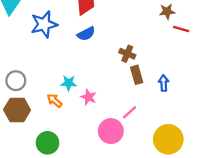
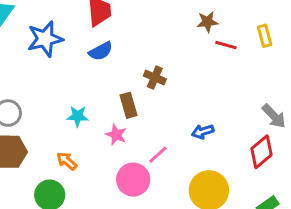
brown rectangle: (137, 75) -> (129, 105), moved
blue arrow: (164, 83) -> (203, 132), moved, turned -105
pink star: (89, 97) -> (116, 135), moved
orange arrow: (55, 101) -> (67, 161), moved

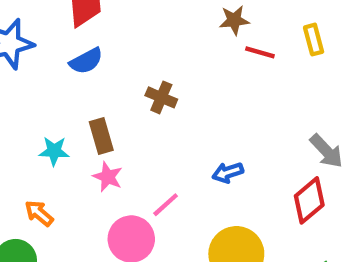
brown rectangle: (129, 105) -> (101, 136), moved

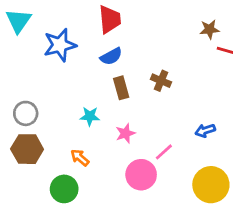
brown rectangle: (101, 136) -> (121, 88), moved
pink star: (108, 177) -> (125, 133), turned 30

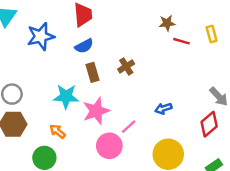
brown cross: (161, 81) -> (126, 66), turned 35
cyan star: (90, 116) -> (66, 96), size x1.5
pink star: (125, 133) -> (96, 111), size x1.6

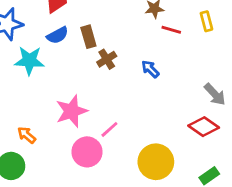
brown rectangle: (92, 72) -> (88, 37), moved
cyan star: (66, 96) -> (29, 61), moved
blue arrow: (163, 109) -> (150, 69), moved, turned 63
red diamond: (209, 124) -> (204, 127), turned 75

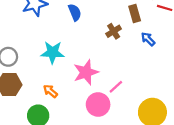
blue semicircle: (57, 35) -> (75, 12), turned -84
brown rectangle: (88, 37) -> (135, 13), moved
cyan star: (29, 61) -> (53, 52), moved

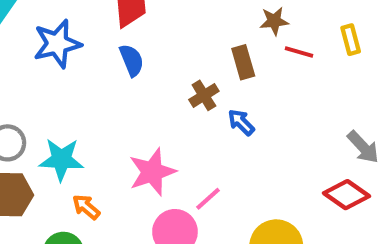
blue arrow: (148, 39) -> (241, 122), moved
cyan star: (53, 52) -> (61, 159), moved

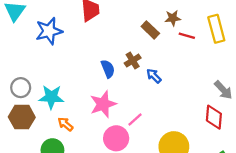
yellow rectangle: (351, 40) -> (216, 29), size x1.6
blue semicircle: (132, 60) -> (108, 69), moved
brown rectangle: (243, 62) -> (150, 30), moved, turned -30
red diamond: (347, 195) -> (214, 117), turned 60

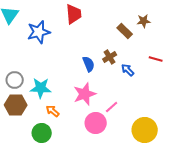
red line: (187, 36) -> (156, 59), moved

